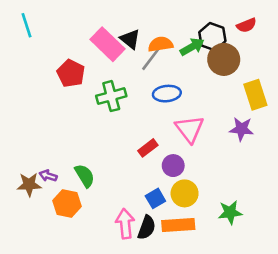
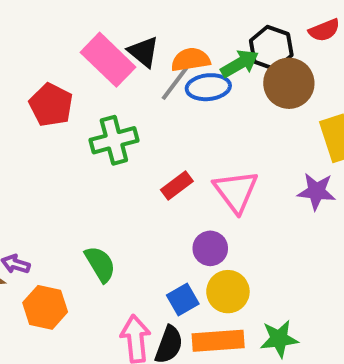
blue ellipse: (167, 94) -> (208, 87), moved
red rectangle: (148, 148) -> (177, 185), moved
green semicircle: (85, 176) -> (100, 264), moved
green star: (230, 212) -> (279, 339), moved

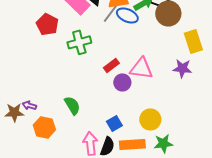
blue ellipse: (208, 87) -> (127, 15), turned 30
pink triangle: (236, 191) -> (141, 68), turned -45
purple circle: (210, 248) -> (122, 82), moved
yellow circle: (228, 292) -> (150, 119), moved

